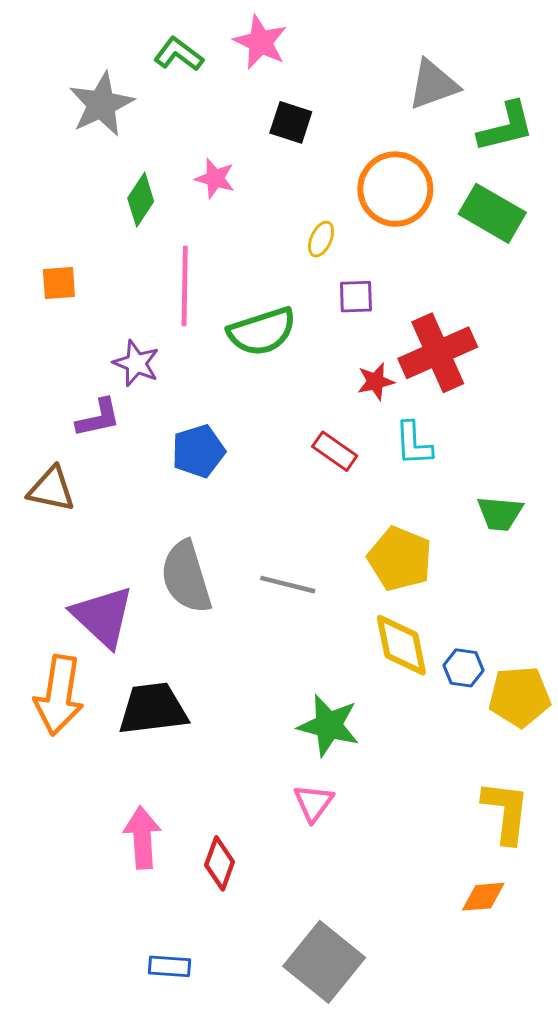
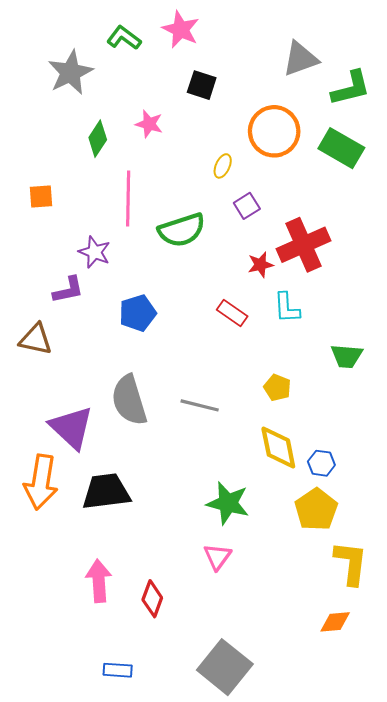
purple square: (356, 297) -> (247, 206), turned -30
yellow pentagon: (400, 559) -> (277, 388), size x0.6
yellow pentagon: (520, 697) -> (316, 509), moved, turned -30

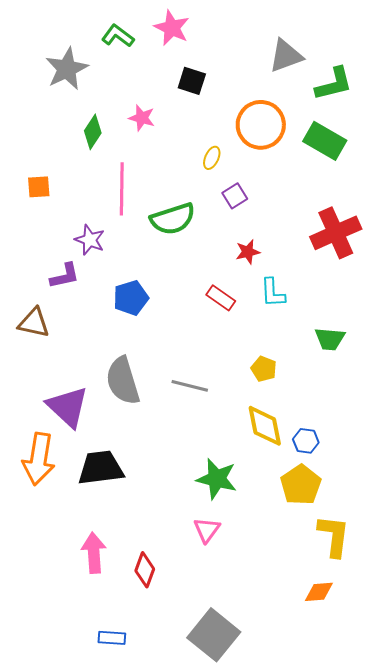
red cross: (304, 245) -> (336, 233), moved

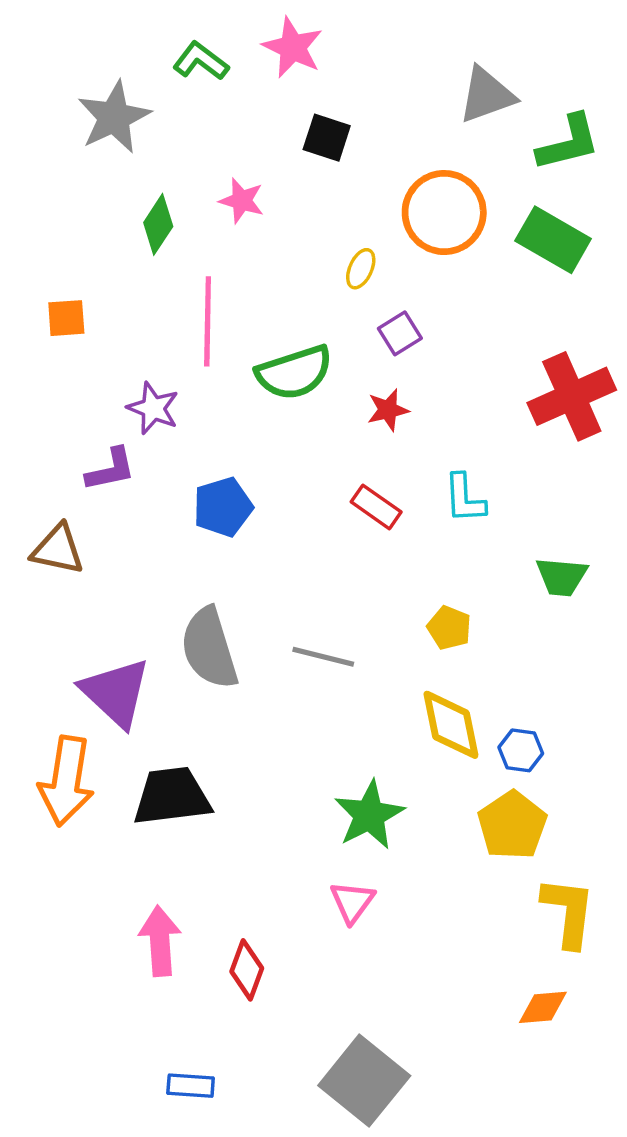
red star: (248, 252) -> (388, 410), moved
green star: (217, 479) -> (369, 815), turned 30

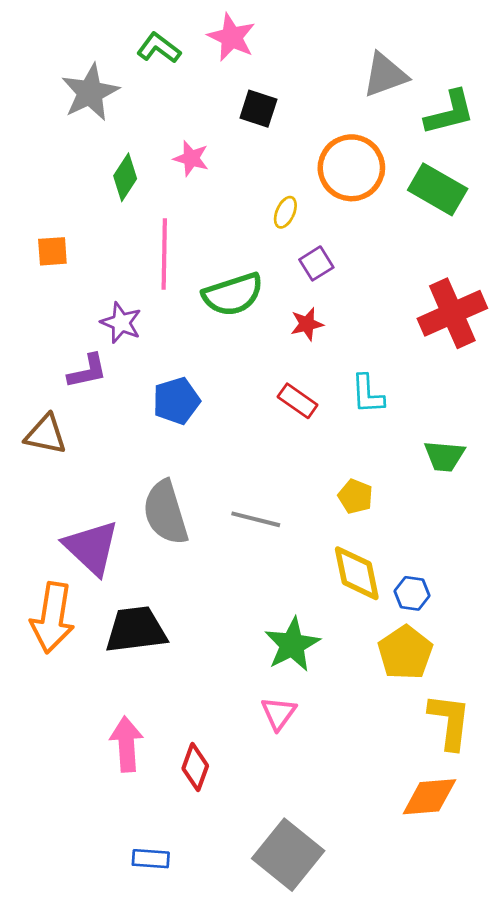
orange diamond: (543, 1007) -> (429, 797), size x1.4

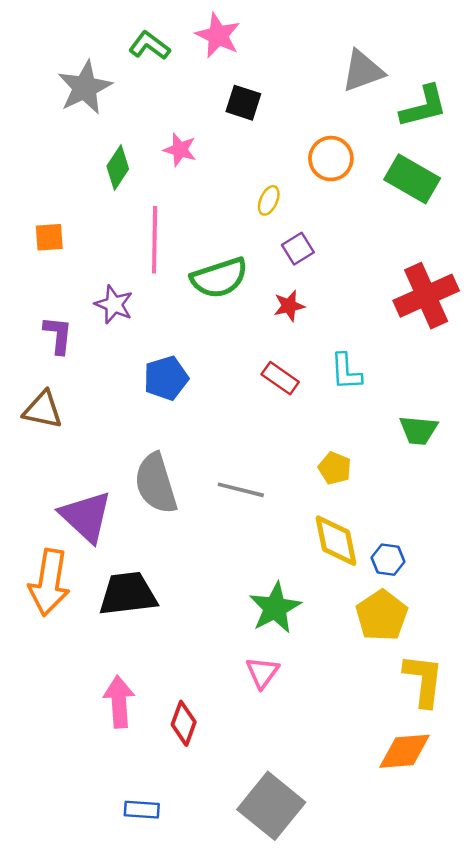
orange circle: (351, 168) -> (331, 159), size x0.7
purple L-shape: (87, 371) -> (58, 335), moved, turned -72

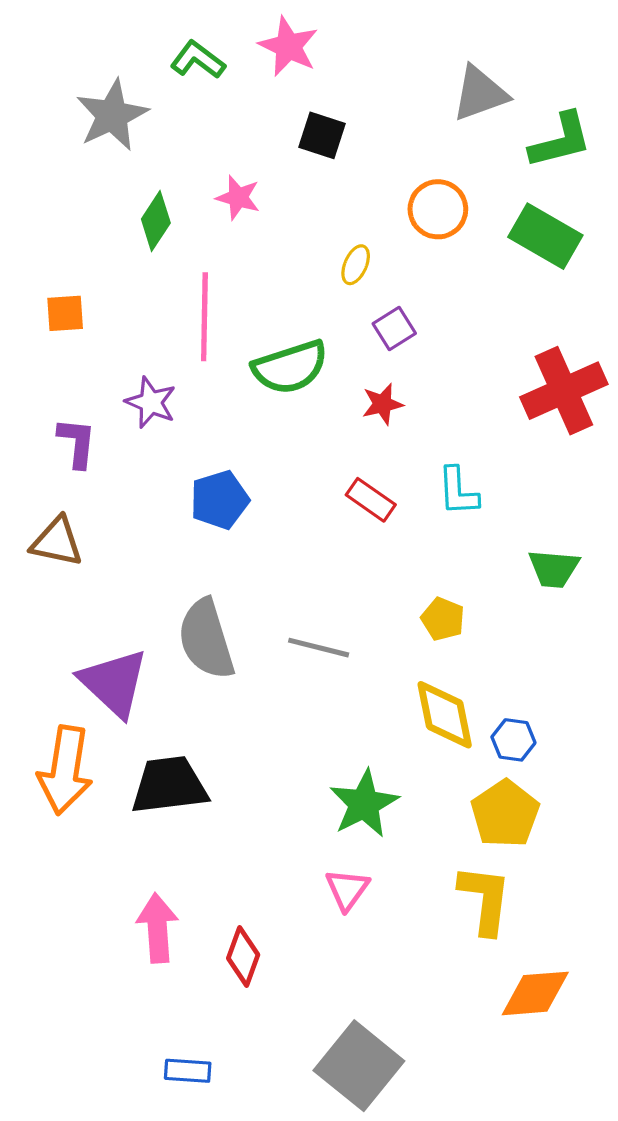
yellow L-shape: (424, 680) -> (485, 899), moved

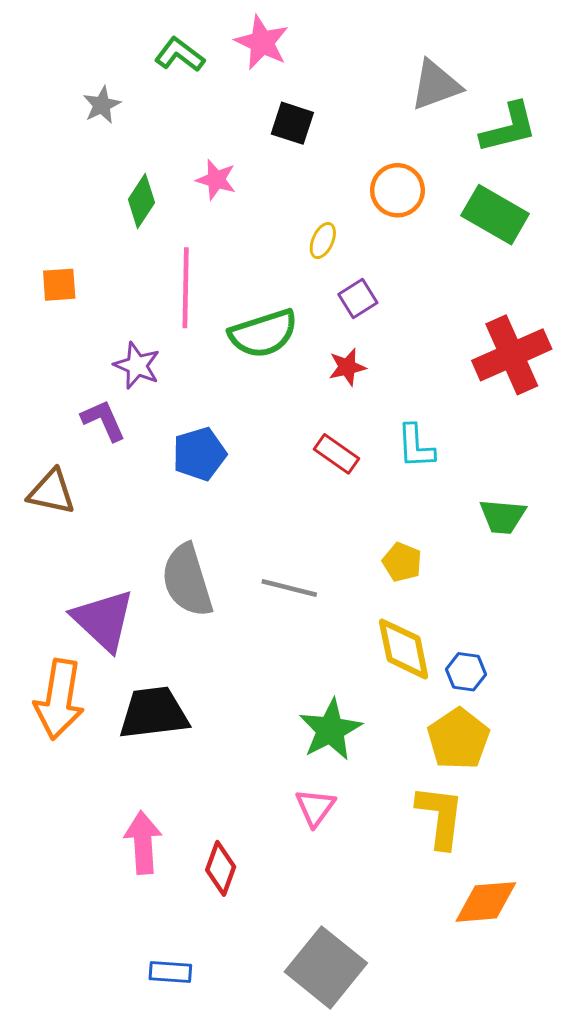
gray star: (112, 115) -> (102, 105), size x0.6
purple L-shape: (77, 443) -> (103, 420), moved, turned -30

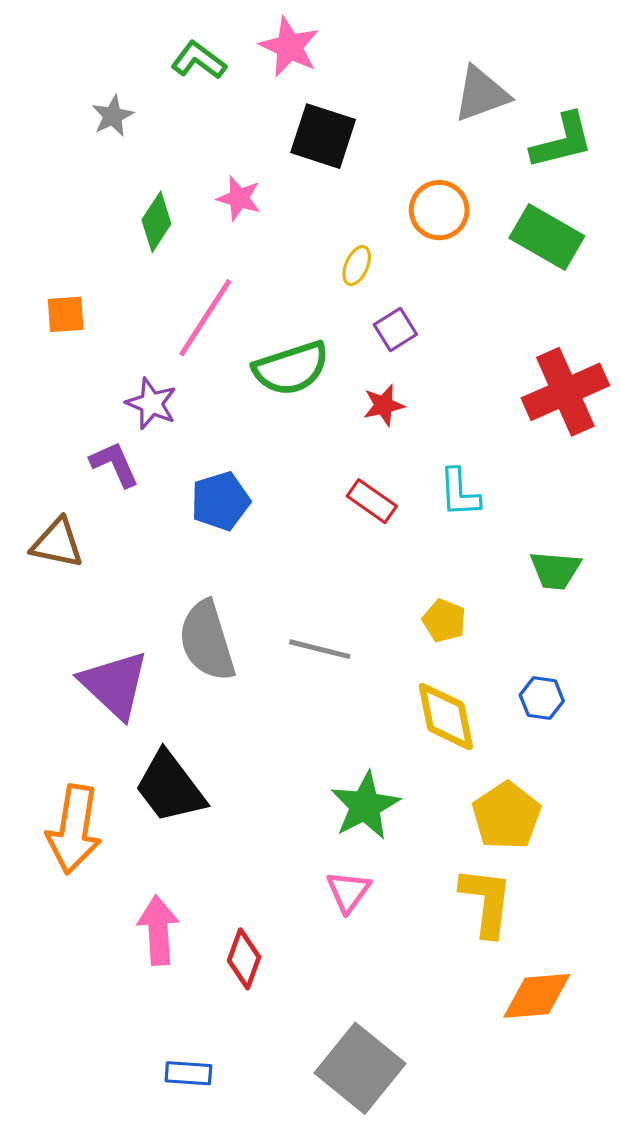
black square: (292, 123) -> (323, 136), size x1.4
pink line: (186, 288) -> (205, 318), turned 32
blue hexagon: (466, 672) -> (542, 698), moved
orange arrow: (59, 699) -> (74, 829), moved
black trapezoid: (154, 713) -> (170, 787), turned -120

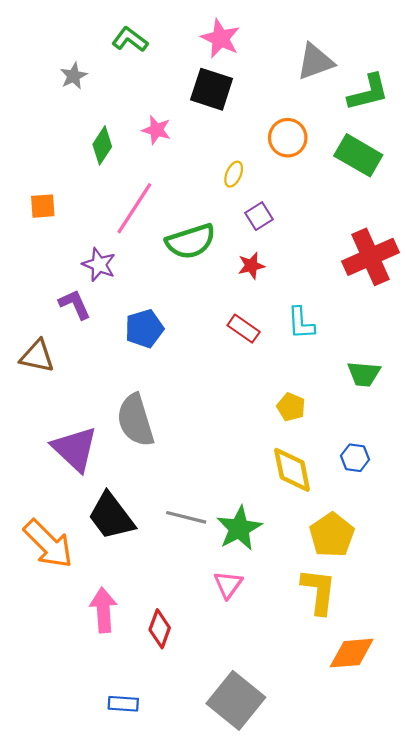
pink star: (289, 47) -> (220, 38), moved
gray line: (320, 649) -> (186, 517), moved
orange arrow: (74, 829) -> (48, 544), turned -54

